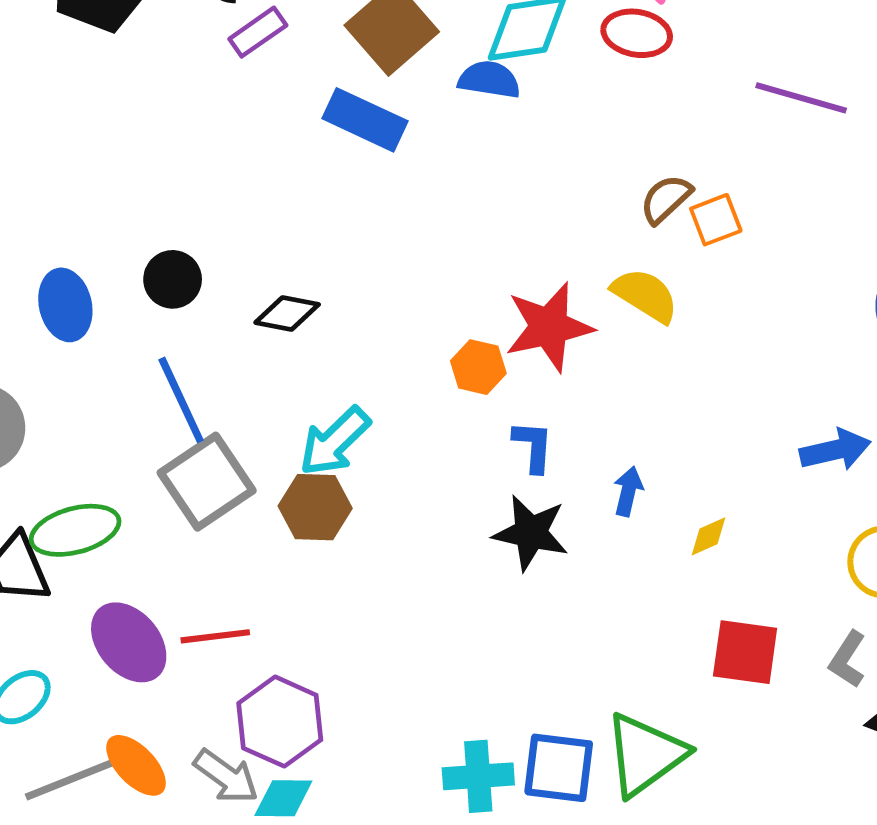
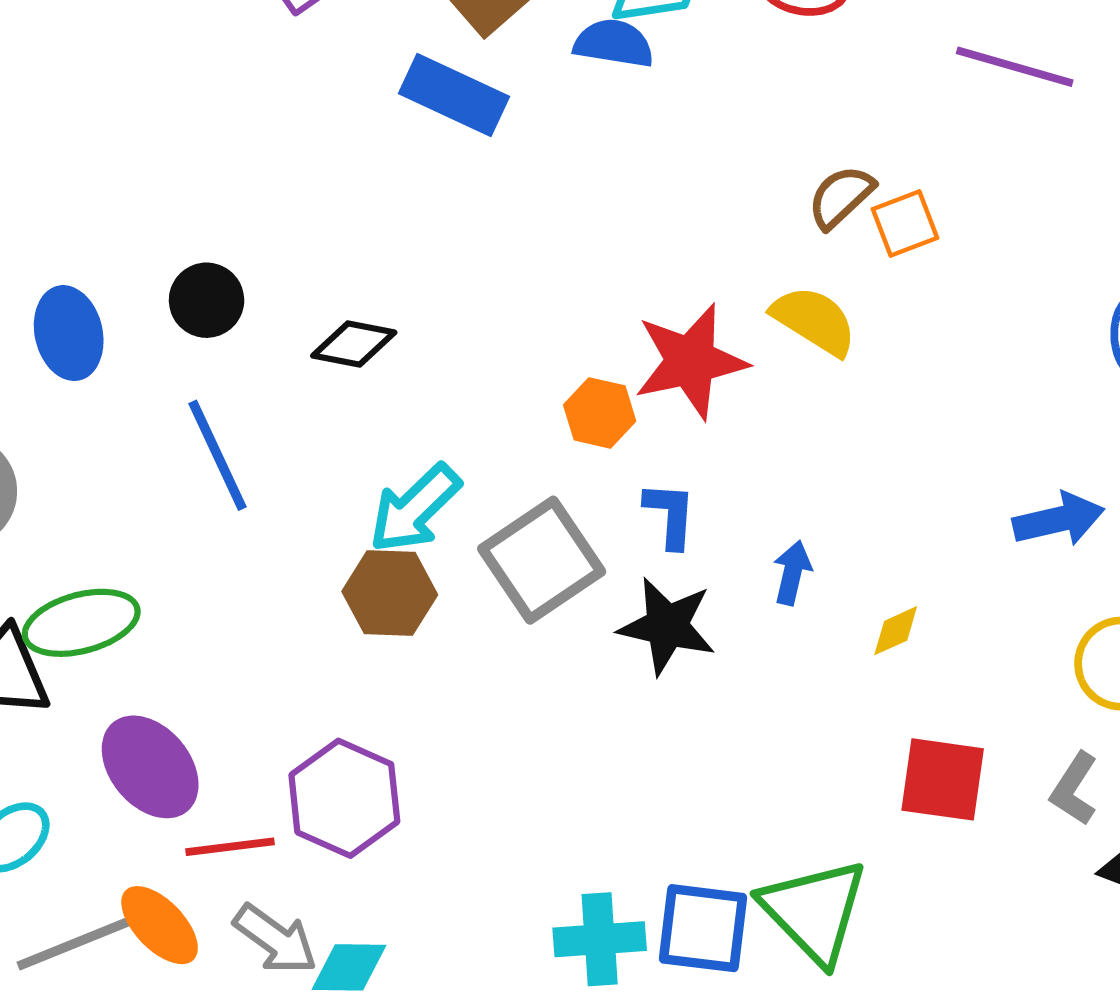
gray square: (207, 482) -> (542, 560), moved
red line: (215, 636) -> (230, 847), moved
purple hexagon: (280, 722) -> (344, 798), moved
green triangle: (645, 754) -> (814, 911), turned -38

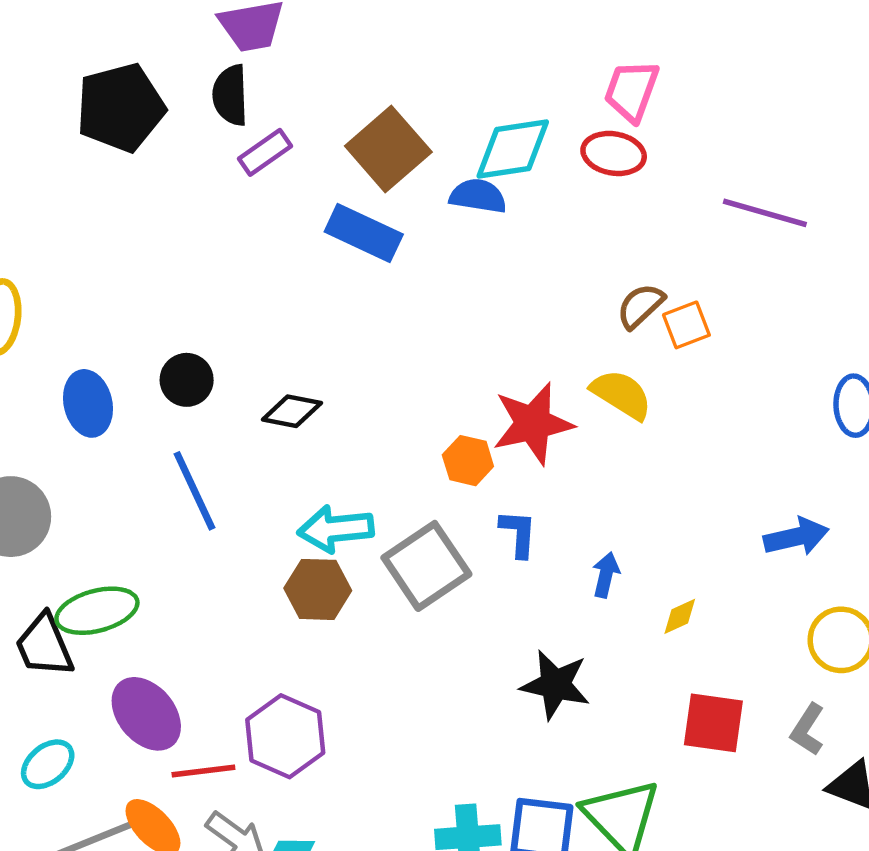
cyan arrow: (415, 508) -> (336, 529), turned 38
black star: (667, 626) -> (555, 685), moved

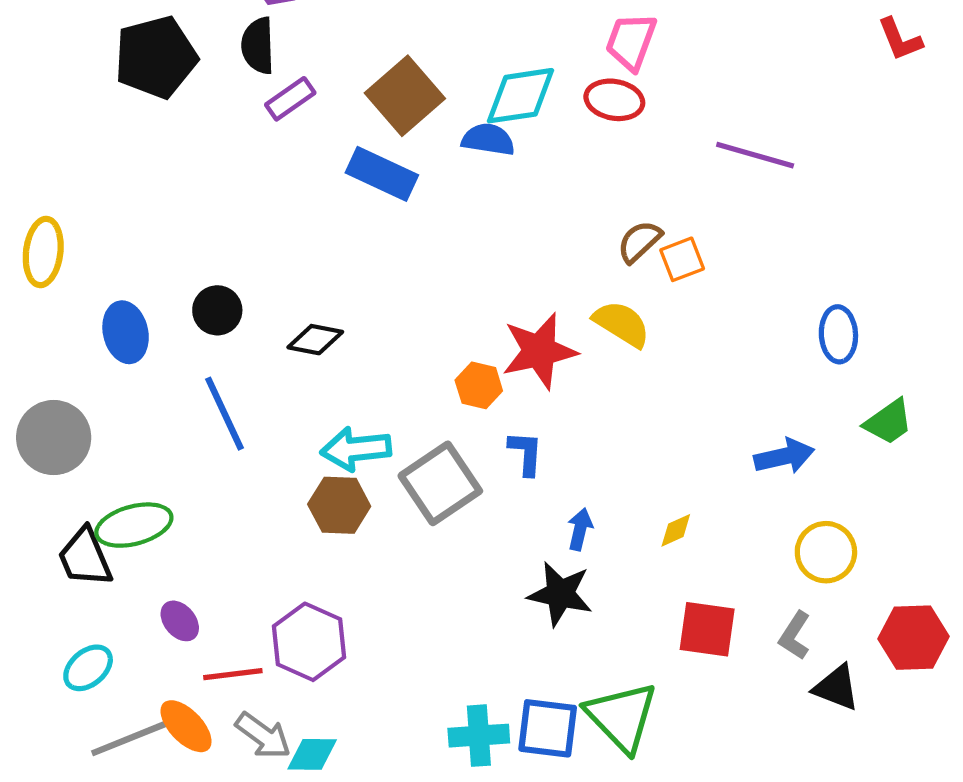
blue arrow: (606, 575) -> (580, 529), moved
purple ellipse: (146, 714) -> (180, 621), size x0.6

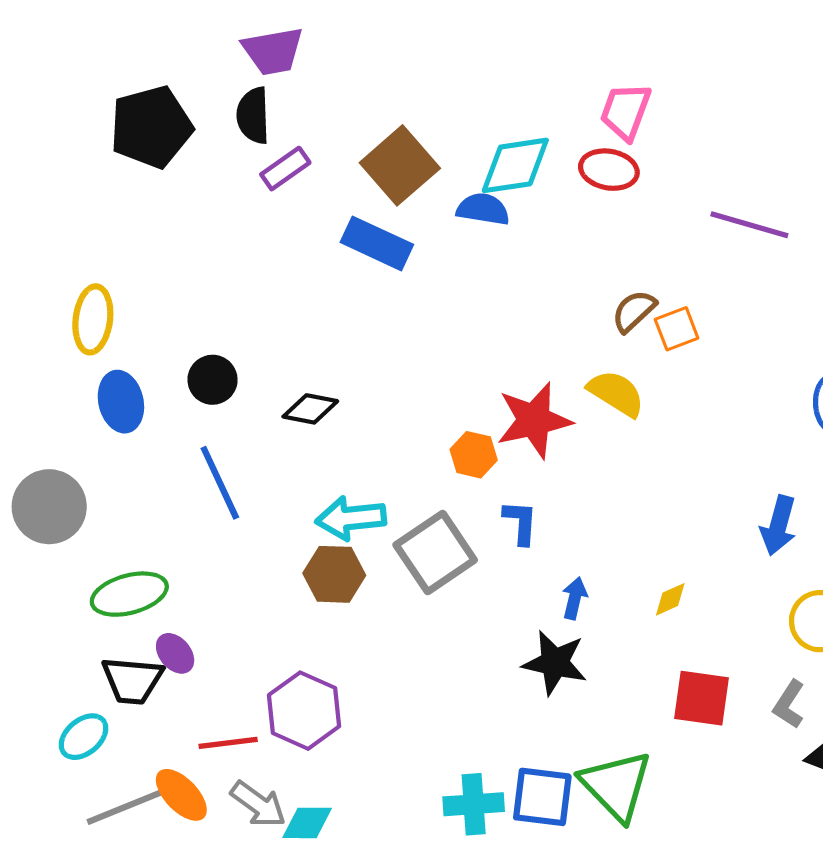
yellow ellipse: (43, 252) -> (93, 319), moved
blue arrow: (784, 456) -> (778, 525), turned 118
black trapezoid: (85, 557) -> (132, 680), moved, turned -62
purple ellipse: (180, 621) -> (175, 653), moved

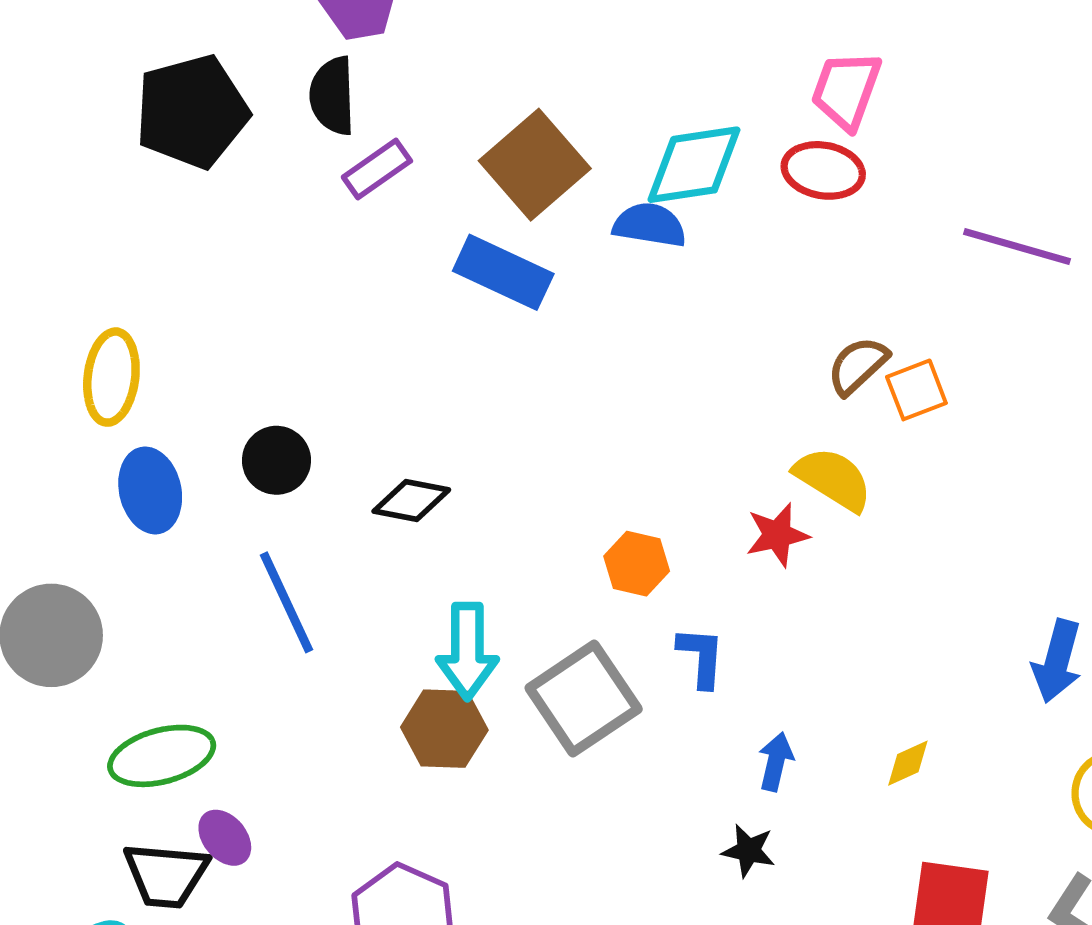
red star: (534, 420) -> (777, 535), moved, size x0.6
cyan arrow: (351, 518) -> (467, 651), turned -84
black star: (555, 663) -> (749, 851), size x0.6

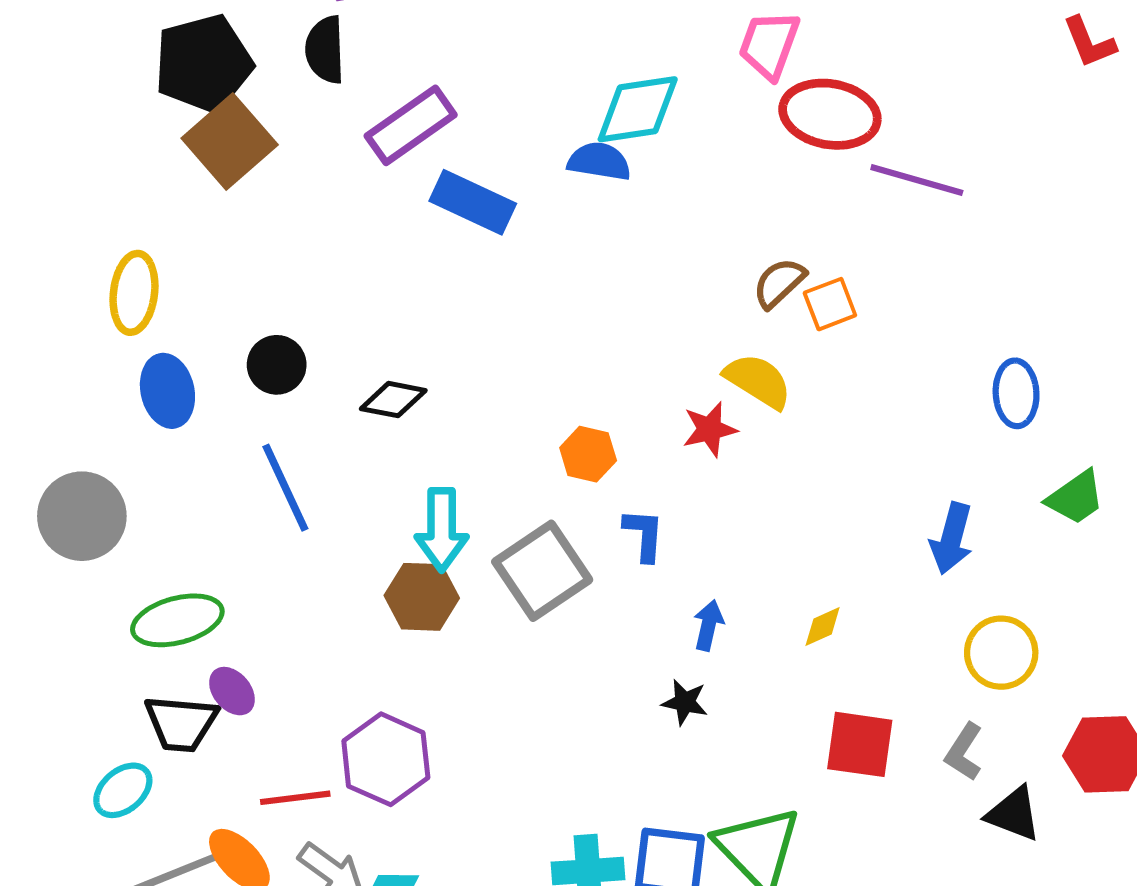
brown square: (535, 165) -> (230, 141), moved
purple rectangle: (377, 169) -> (411, 125), moved, size x1.5
red ellipse: (823, 170) -> (830, 114), moved, size x1.4

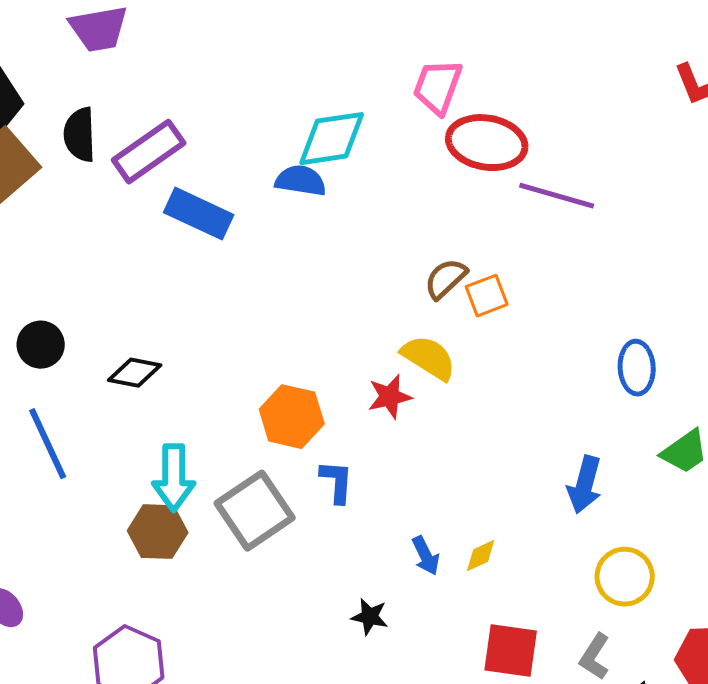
black semicircle: (325, 50) -> (80, 135), moved
orange hexagon: (588, 454) -> (292, 417), size x1.4
blue arrow: (708, 625) -> (426, 556), moved, turned 141

